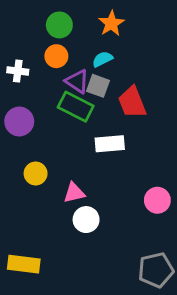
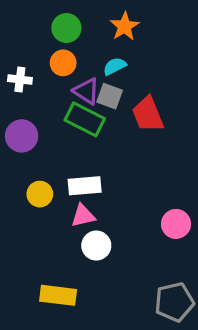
white rectangle: (110, 144) -> (85, 186), moved
yellow rectangle: (24, 264) -> (58, 295), moved

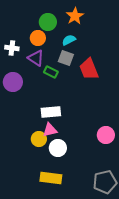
green circle: (66, 28) -> (48, 22), moved
purple triangle: (86, 91) -> (36, 58), moved
green rectangle: (85, 119) -> (51, 72), size x0.6
yellow circle: (40, 194) -> (39, 139), moved
yellow rectangle: (58, 295) -> (51, 178), moved

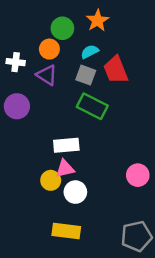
red trapezoid: (89, 69) -> (116, 70), moved
green rectangle: (51, 72) -> (92, 106), moved, size x1.6

